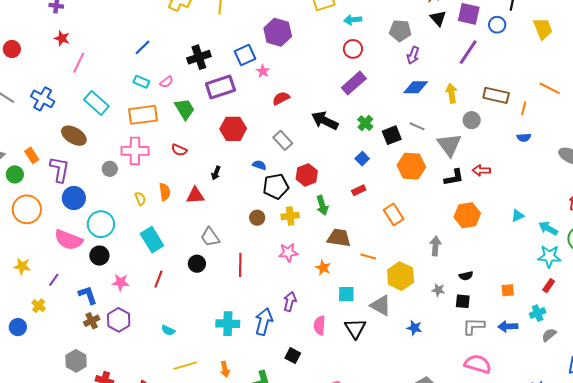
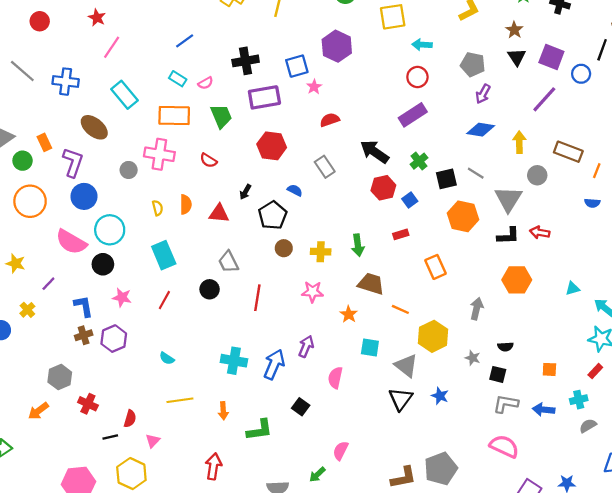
blue cross: (43, 99) -> (66, 82), turned -30
red hexagon: (307, 175) -> (383, 188), moved
black pentagon: (276, 186) -> (273, 215), moved, turned -30
black triangle: (355, 328) -> (401, 399), moved

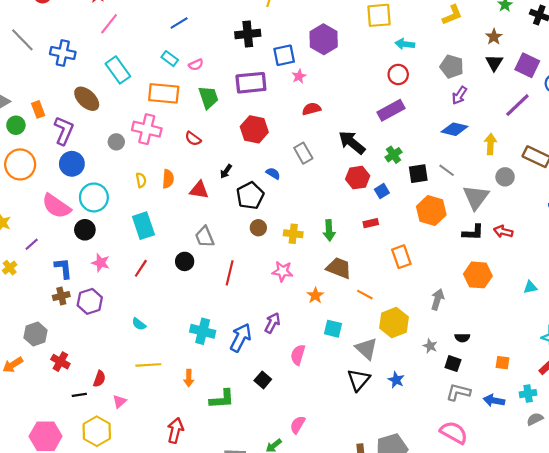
black cross: (246, 61) -> (248, 34), moved

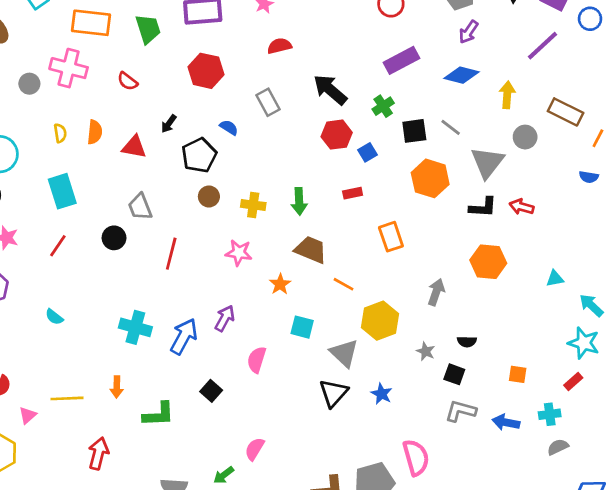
purple rectangle: (391, 110) -> (401, 60), moved
yellow line: (148, 365) -> (67, 398), moved
pink semicircle: (454, 433) -> (416, 457), moved, turned 44

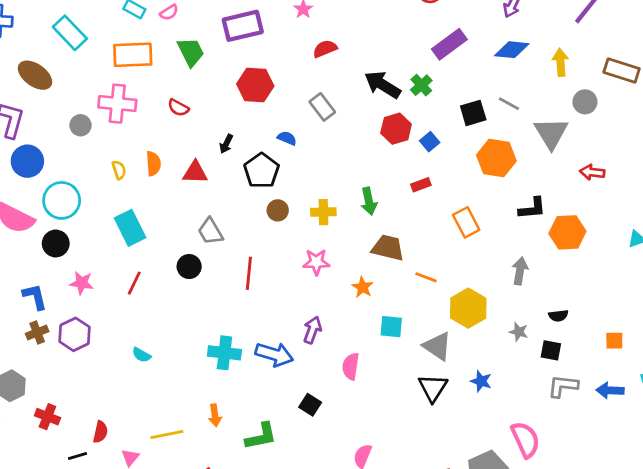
green cross: (383, 106) -> (421, 85), moved
black L-shape: (483, 207) -> (532, 208), moved
blue arrow: (184, 336) -> (274, 354), turned 87

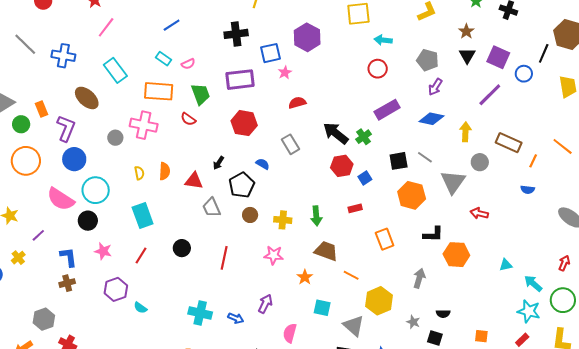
red semicircle: (178, 108) -> (188, 119), moved
gray trapezoid: (210, 231) -> (212, 208), moved
purple hexagon: (75, 334) -> (116, 289), moved
blue arrow: (274, 354) -> (236, 318), size x0.6

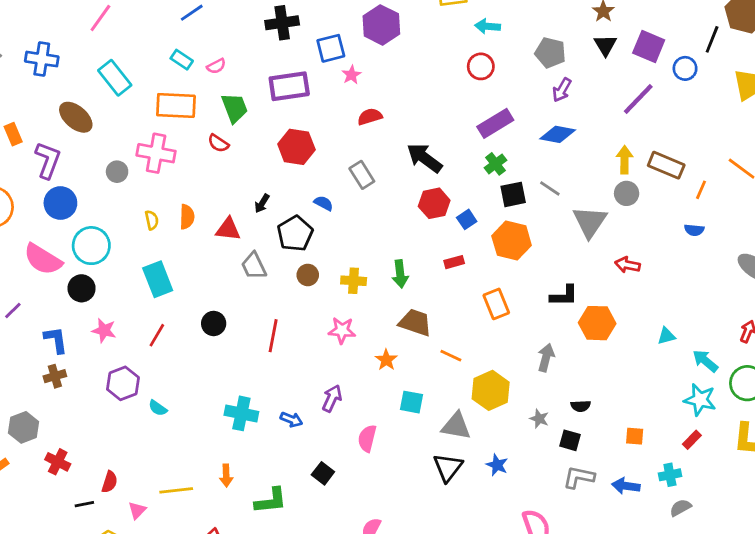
yellow arrow: (465, 132) -> (625, 160), moved
green cross: (364, 137) -> (495, 164), moved
orange hexagon: (412, 195) -> (512, 241), moved
gray triangle: (354, 326) -> (456, 426), turned -30

